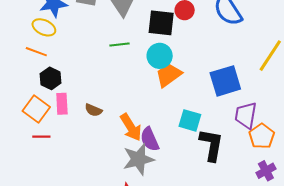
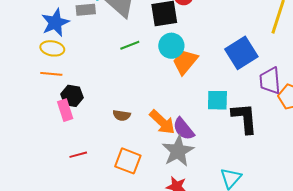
pink rectangle: (62, 104) -> (65, 110), moved
orange square: (36, 109) -> (128, 161), moved

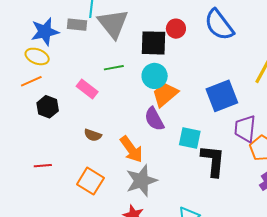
orange line: (51, 74) -> (31, 81), turned -40
pink rectangle: (65, 110) -> (87, 89), moved, turned -45
purple semicircle: (184, 129) -> (154, 119), moved

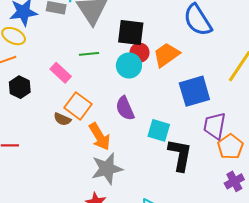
red circle: (176, 29) -> (139, 53), moved
orange trapezoid: (165, 94) -> (166, 55), moved
orange square: (90, 181) -> (78, 106), moved

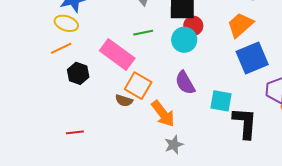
orange trapezoid: (166, 55) -> (240, 25), moved
pink rectangle: (61, 73) -> (117, 55), size x1.6
gray star: (107, 169) -> (174, 145), size x0.6

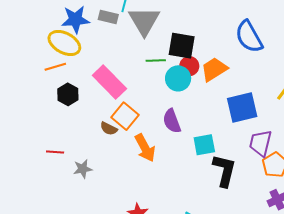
yellow ellipse: (66, 23) -> (64, 43), size x1.4
orange trapezoid: (240, 25) -> (214, 69), moved
green line: (143, 33) -> (156, 60), moved
cyan square: (221, 101) -> (204, 145), turned -30
gray star: (174, 145) -> (83, 169), moved

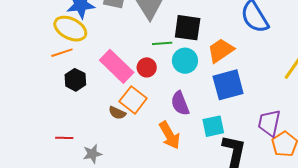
red circle: (189, 66) -> (147, 67), moved
blue square: (242, 108) -> (228, 85), moved
orange arrow: (145, 148) -> (170, 135), moved

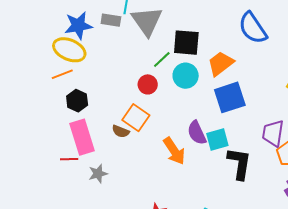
green line: (162, 43) -> (162, 60), turned -36
pink rectangle: (117, 66) -> (82, 137), moved, turned 32
purple semicircle: (180, 103) -> (197, 133), moved

